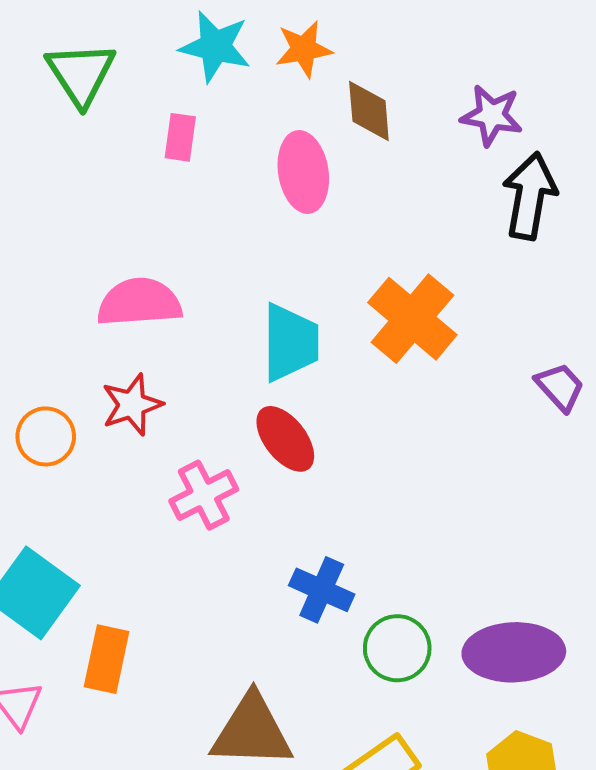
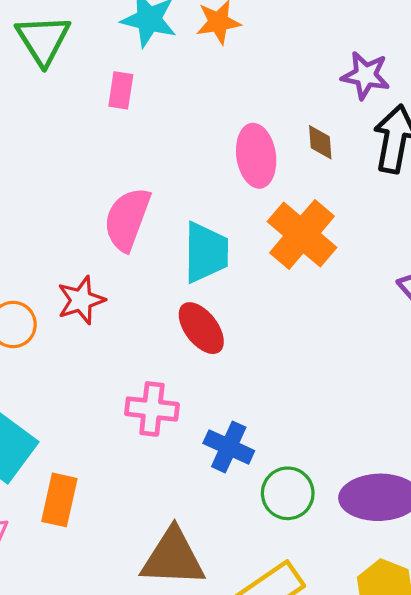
brown diamond: (369, 111) -> (320, 142), moved, size x0.7
pink ellipse: (303, 172) -> (256, 156), moved
pink semicircle: (139, 302) -> (127, 219), moved, turned -66
pink cross: (204, 495) -> (152, 409), moved, turned 33

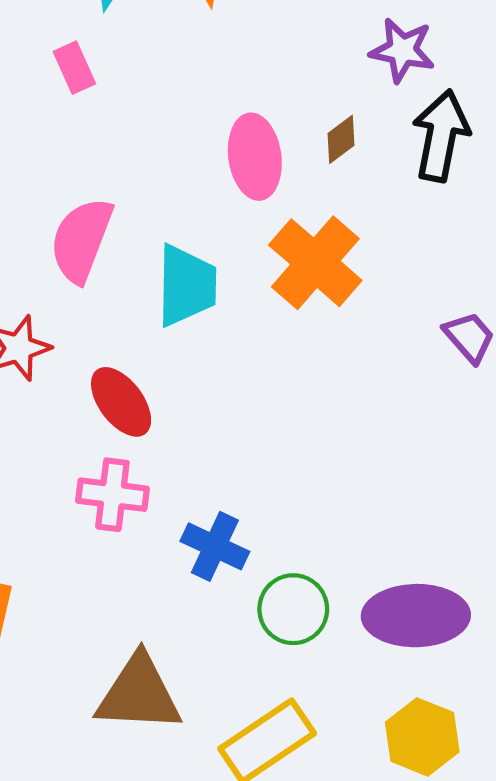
pink rectangle: (121, 90) -> (74, 68), turned -33
brown diamond: (320, 142) -> (341, 139), turned 57
red ellipse: (201, 328) -> (121, 402), moved

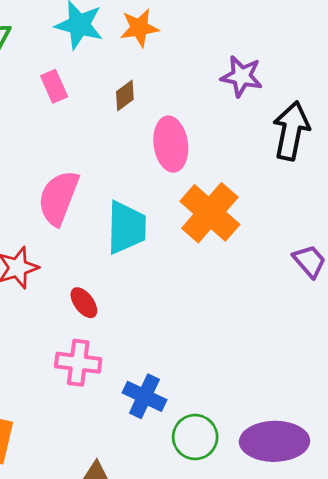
purple star: (402, 50) -> (242, 76), moved
brown diamond: (341, 139) -> (125, 95), moved
red ellipse: (121, 402) -> (84, 303), size x0.7

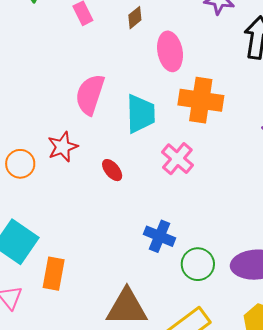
orange cross: (210, 213) -> (201, 100), turned -30
pink cross: (78, 363) -> (177, 159), moved, turned 36

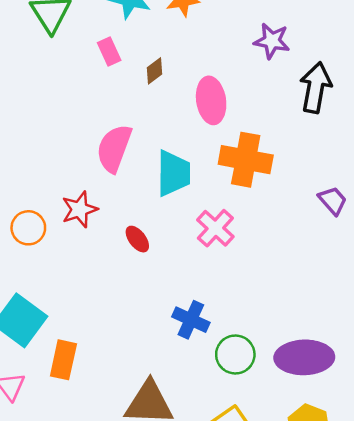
brown diamond: (135, 18) -> (154, 71), moved

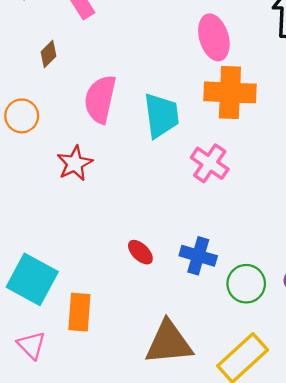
brown diamond: (154, 71) -> (48, 54), moved
pink ellipse: (211, 100) -> (214, 37), moved
orange circle: (28, 228) -> (22, 116), moved
red ellipse: (137, 239) -> (140, 252), moved

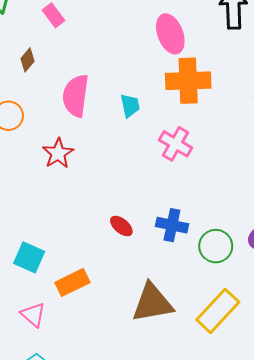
cyan trapezoid: (161, 115) -> (130, 106), size x0.6
cyan square: (32, 279) -> (29, 257), size x0.7
orange rectangle: (79, 312) -> (72, 282), turned 64

